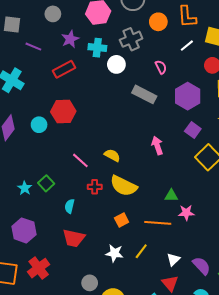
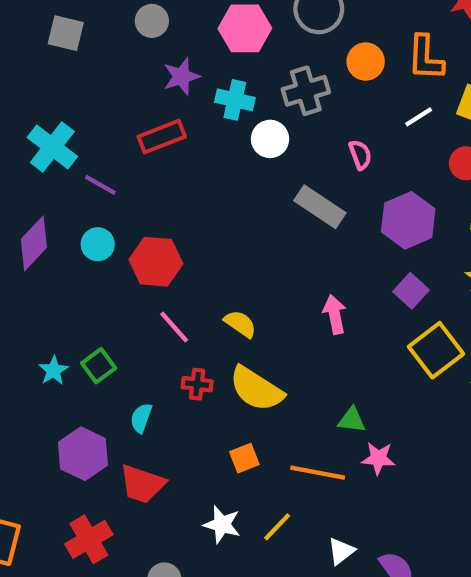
purple line: (33, 47) -> (100, 185), moved
red hexagon: (63, 112) -> (156, 262), moved
purple hexagon: (24, 230) -> (83, 454), moved
red cross: (39, 268) -> (89, 539), moved

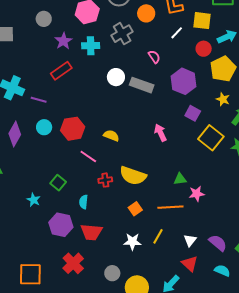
white circle: (270, 139) -> (116, 77), moved
yellow semicircle: (240, 324) -> (111, 136), moved
cyan star: (54, 370) -> (34, 200), moved

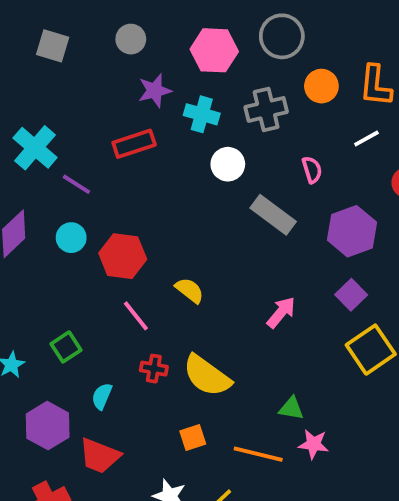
white circle: (116, 77) -> (228, 164), moved
pink arrow: (160, 133) -> (281, 312), turned 48

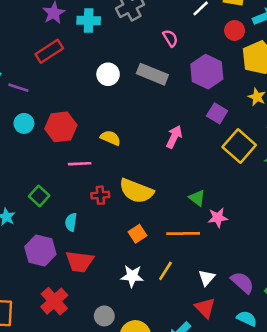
white circle: (228, 164) -> (108, 74), moved
pink line: (136, 316) -> (80, 164), turned -40
green triangle: (291, 408) -> (197, 198), turned 42

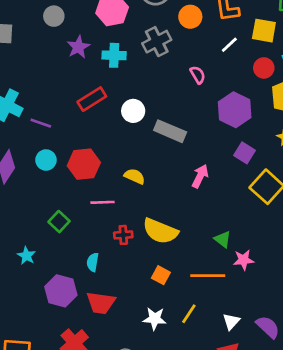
red rectangle: (49, 51) -> (92, 99), moved
gray rectangle: (152, 74) -> (170, 131), moved
green square: (39, 196) -> (59, 222), moved
orange square: (138, 234) -> (161, 275), turned -30

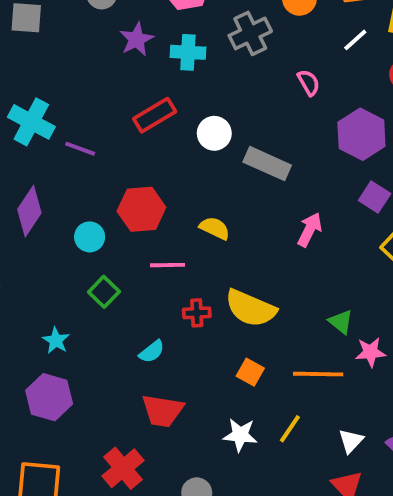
cyan circle: (46, 160) -> (90, 237), moved
cyan semicircle: (93, 262) -> (152, 352), turned -138
purple hexagon: (61, 291) -> (49, 397), moved

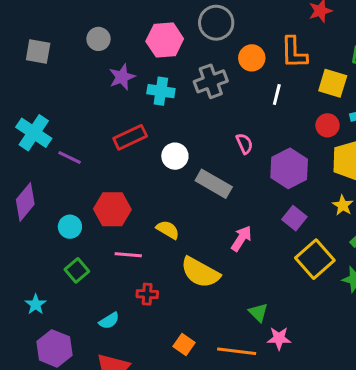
white line: (355, 40) -> (277, 94), moved, turned -40
pink semicircle: (309, 83) -> (244, 144), moved
yellow semicircle: (251, 308) -> (200, 272), moved
purple hexagon: (49, 397) -> (54, 348), moved

